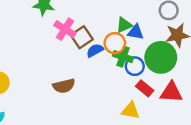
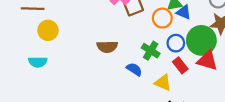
blue semicircle: (95, 50) -> (134, 69), moved, turned 49
green cross: (123, 57) -> (151, 51), moved
red triangle: (171, 92) -> (207, 61), moved

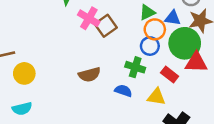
blue triangle: (184, 12) -> (173, 18), moved
orange circle: (162, 18) -> (155, 29), moved
blue circle: (176, 43) -> (150, 46), moved

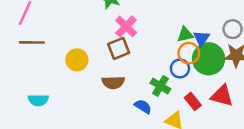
blue triangle: (173, 18) -> (201, 38), moved, turned 42
brown square: (106, 26) -> (119, 48), moved
green circle: (185, 43) -> (209, 59), moved
yellow circle: (24, 73) -> (77, 60), moved

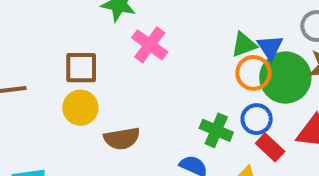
brown square: (119, 48) -> (81, 68), moved, turned 30
blue circle: (180, 68) -> (257, 119), moved
brown semicircle: (113, 82) -> (122, 139), moved

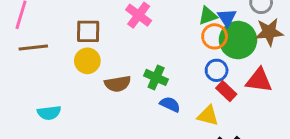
green cross: (216, 130) -> (156, 77), moved

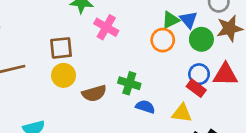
orange circle: (215, 36) -> (163, 40), moved
green circle: (238, 40) -> (201, 39), size x0.7
blue circle: (217, 70) -> (199, 74), moved

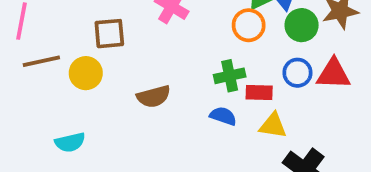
yellow circle: (64, 75) -> (86, 73), moved
green cross: (129, 83) -> (230, 76), moved, turned -30
red rectangle: (196, 88) -> (259, 93), moved, turned -36

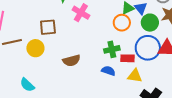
blue circle: (297, 73) -> (148, 48), size x1.6
cyan semicircle: (70, 142) -> (27, 85), turned 56

